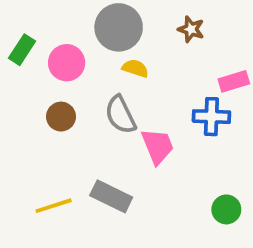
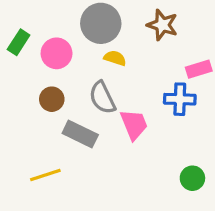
brown star: (191, 29) -> (162, 25), size x1.4
gray rectangle: (111, 196) -> (80, 134), moved

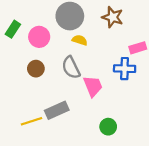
gray rectangle: (80, 134) -> (57, 110), moved, turned -50
green circle: (192, 178) -> (108, 127), moved

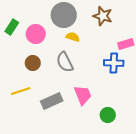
pink trapezoid: (93, 86) -> (83, 95), moved
yellow line: (31, 121) -> (21, 91), moved
green circle: (108, 127) -> (108, 115), moved

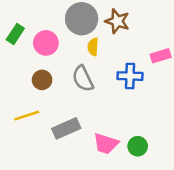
brown star: (103, 16) -> (117, 21), moved
yellow semicircle: (73, 37) -> (93, 47), turned -104
blue cross: (114, 63) -> (130, 76), moved
pink trapezoid: (83, 95) -> (106, 144), moved, turned 130

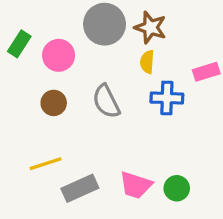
yellow semicircle: (93, 47) -> (147, 62), moved
yellow line: (27, 116) -> (45, 164), moved
gray rectangle: (66, 128) -> (80, 188), moved

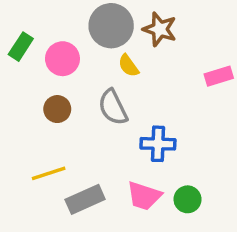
yellow semicircle: (147, 62) -> (128, 66), moved, turned -40
blue cross: (167, 98) -> (158, 144), moved

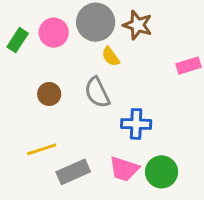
pink circle: (62, 59) -> (54, 33), moved
green circle: (188, 199) -> (162, 172), size x1.4

